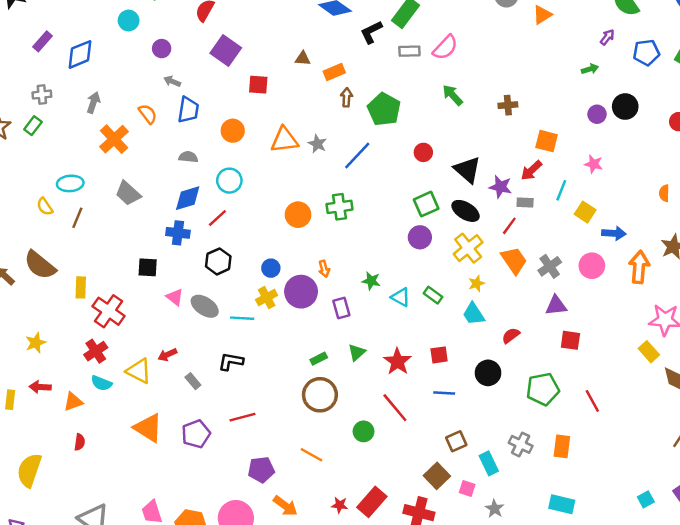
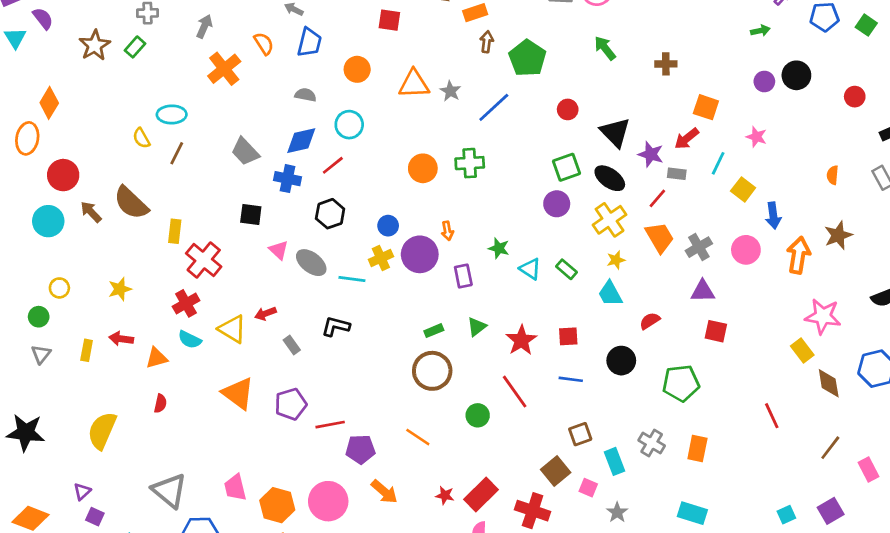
gray trapezoid: (128, 193) -> (245, 151), moved
blue arrow: (614, 233) -> (773, 216), turned 75
red line: (592, 401) -> (772, 416), moved
red line: (243, 417) -> (330, 425), moved

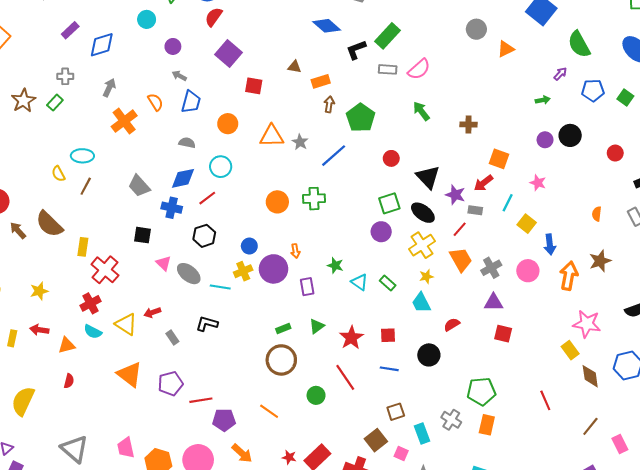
green pentagon: (681, 383) -> (481, 391), moved

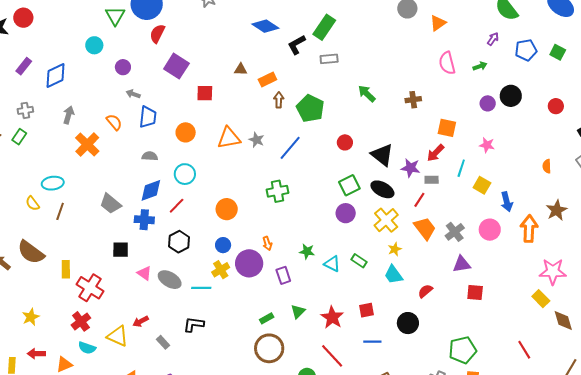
pink semicircle: (419, 69) -> (447, 63), moved, turned 125
orange circle: (277, 202) -> (227, 209), moved

